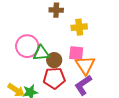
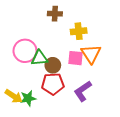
orange triangle: (85, 65) -> (91, 54), moved

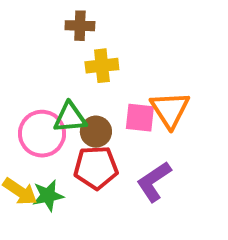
brown cross: (55, 14) -> (80, 26), moved
yellow cross: (79, 31) -> (102, 66), moved
pink circle: (25, 51) -> (42, 134), moved

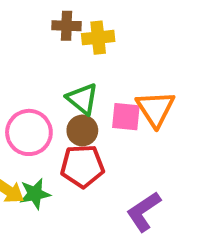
yellow cross: (102, 66) -> (98, 38), moved
green triangle: (70, 118) -> (82, 99), moved, turned 44
purple L-shape: (154, 182) -> (144, 212), moved

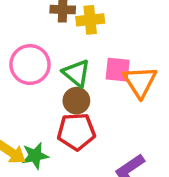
pink square: (126, 117) -> (118, 70), moved
pink circle: (29, 132) -> (30, 65), moved

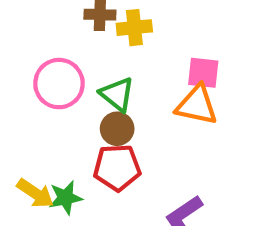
pink square: (118, 70) -> (203, 73), moved
orange triangle: (140, 82) -> (197, 105), turned -45

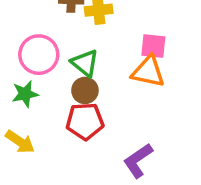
green star: (65, 198) -> (25, 94), moved

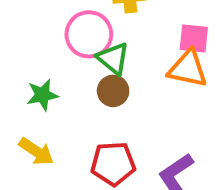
pink circle: (39, 55) -> (89, 34), moved
red pentagon: (85, 121) -> (113, 164), moved

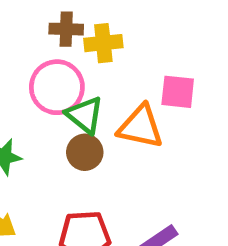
orange triangle: (188, 69) -> (141, 127), moved

